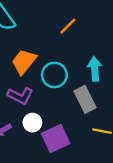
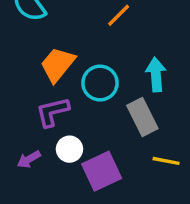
purple L-shape: (20, 96) -> (53, 112), turned 140

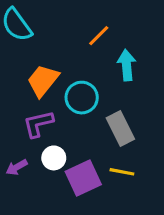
cyan arrow: (156, 75) -> (127, 65), moved
yellow line: (166, 161) -> (122, 172), moved

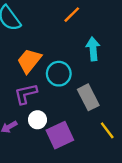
orange line: (99, 36) -> (72, 15), moved
yellow line: (122, 172) -> (107, 130), moved, turned 42

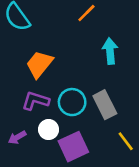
cyan circle: (59, 74) -> (72, 102), moved
purple L-shape: (26, 94) -> (35, 101), turned 30

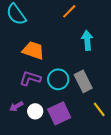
orange trapezoid: (39, 64) -> (33, 50), turned 70
white circle: (49, 130) -> (35, 111), moved

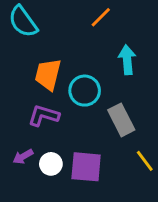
orange trapezoid: (33, 50) -> (48, 74), turned -95
cyan circle: (58, 79) -> (85, 91), moved
purple square: (59, 113) -> (86, 167), turned 30

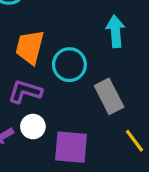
white circle: (51, 164) -> (33, 127), moved

